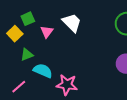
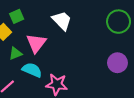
pink triangle: (47, 32) -> (36, 43), moved, size x1.5

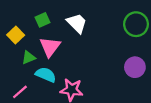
green square: (17, 16) -> (43, 20), moved

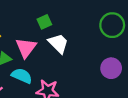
green square: (43, 20) -> (44, 22), moved
white trapezoid: (77, 23) -> (58, 43), moved

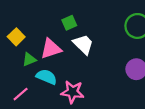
pink triangle: (26, 48) -> (51, 49), turned 35

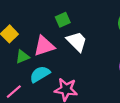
cyan semicircle: (47, 77) -> (40, 74), turned -54

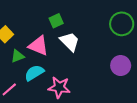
pink triangle: (44, 46) -> (38, 46), turned 40

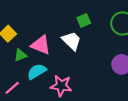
green square: (56, 21) -> (84, 20), moved

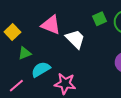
green square: (84, 20) -> (100, 19), moved
pink triangle: (41, 45) -> (51, 25), moved

